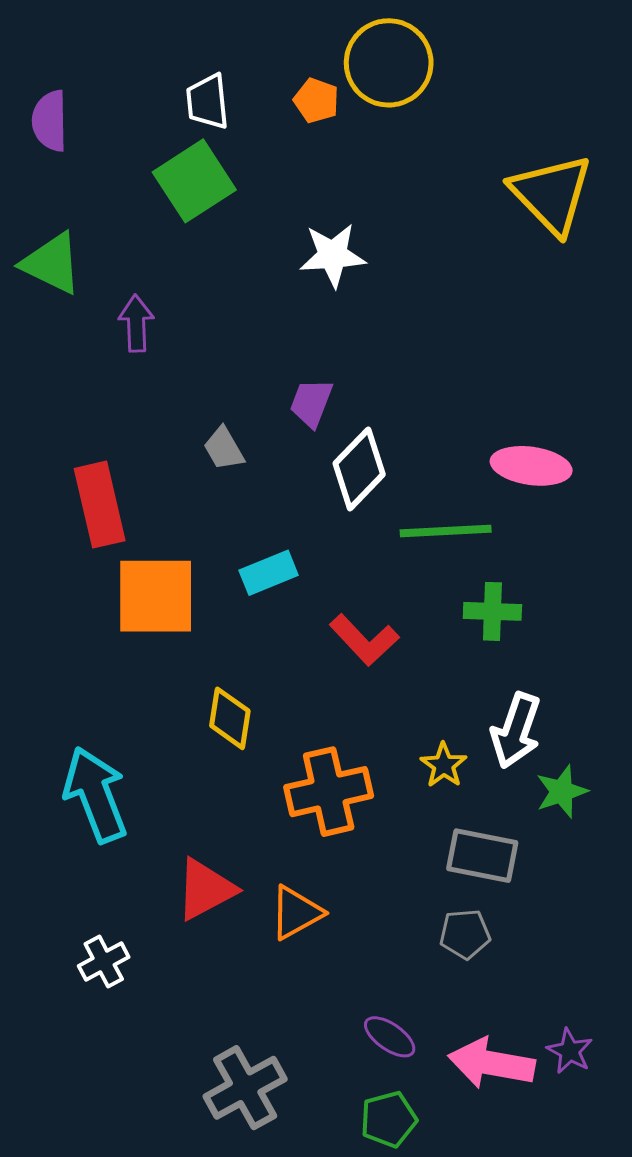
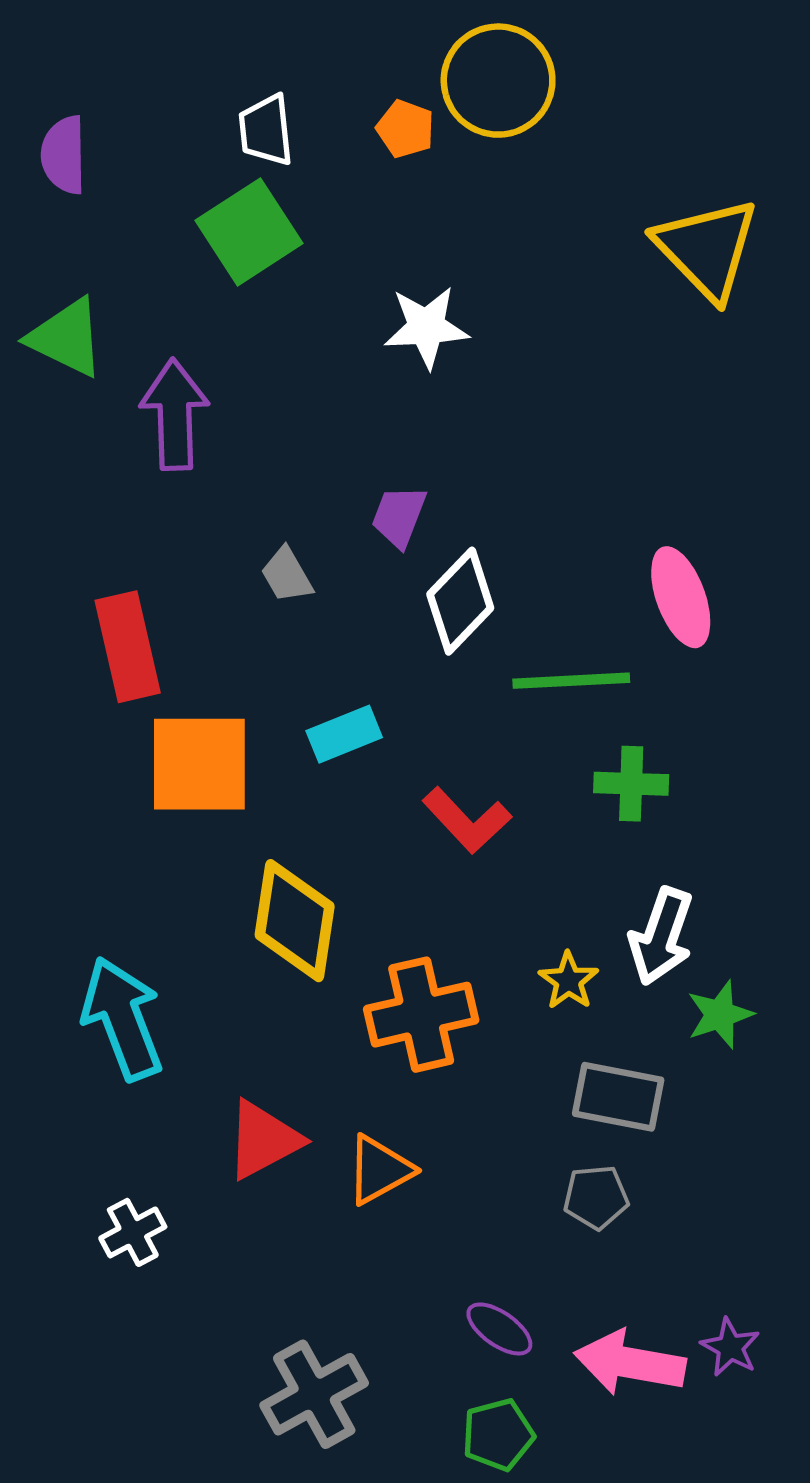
purple arrow: (136, 323) -> (175, 415), size x1.5
pink ellipse: (531, 466) -> (681, 597), turned 62
yellow diamond: (230, 718) -> (295, 921), size x1.5

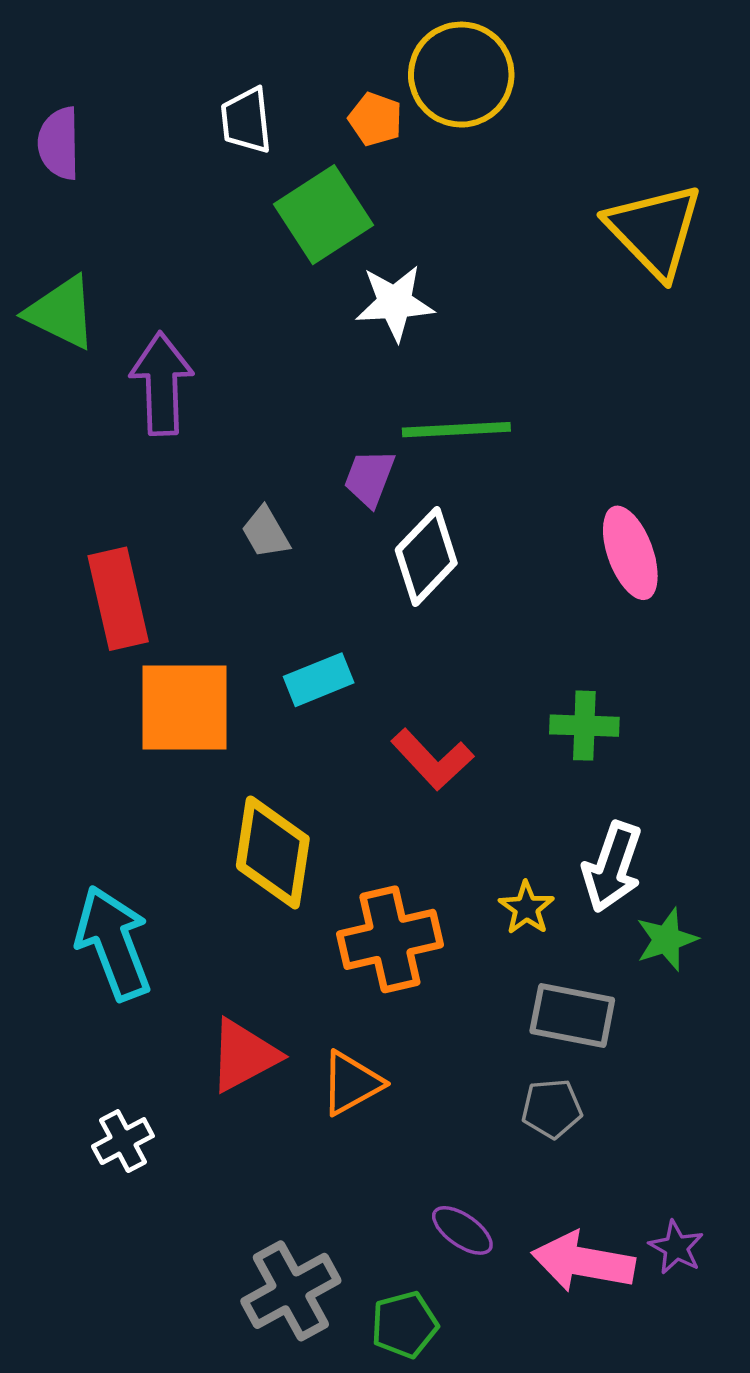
green square: (249, 232) -> (324, 215), moved
green line: (571, 681) -> (456, 430), moved
green pentagon: (498, 1435) -> (404, 1325), moved

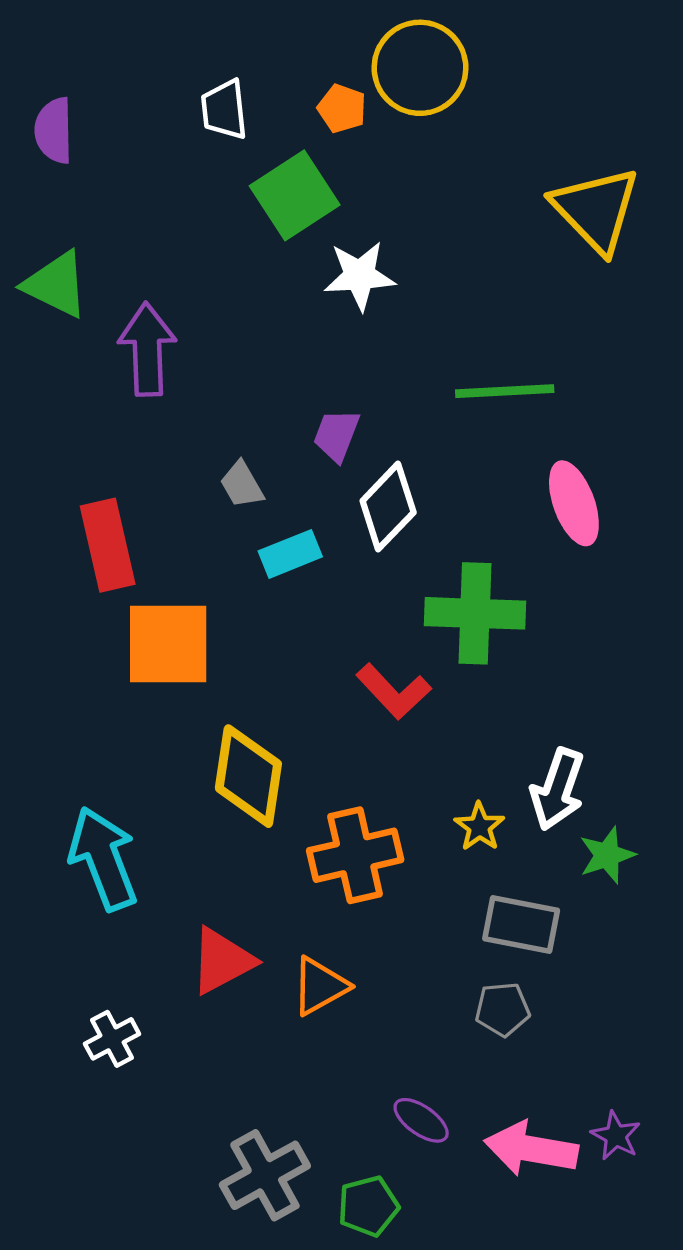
green line: (456, 430) -> (505, 391), moved
cyan rectangle: (319, 680) -> (290, 554), moved
green cross: (584, 726) -> (475, 613), moved, size x1.6

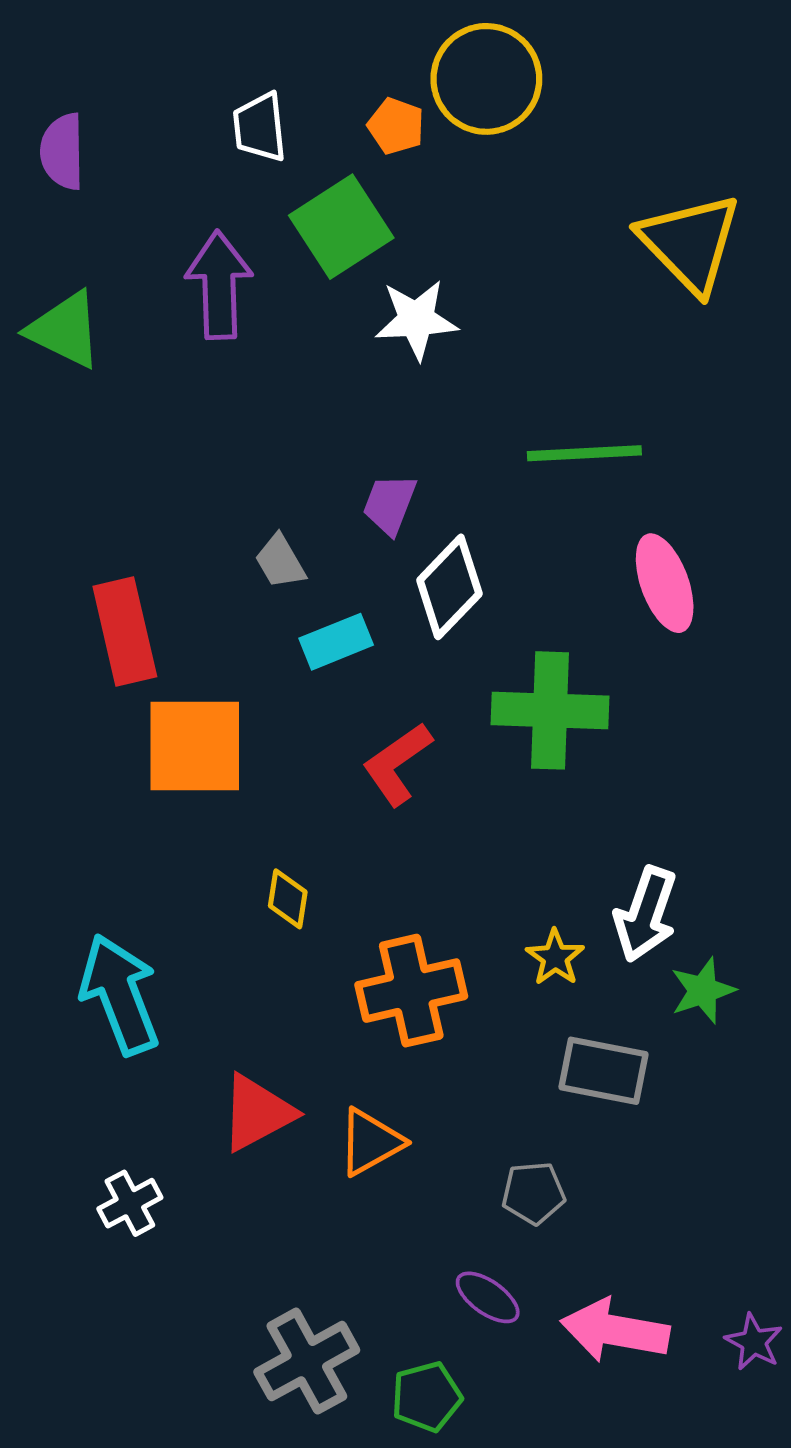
purple arrow: (147, 349) -> (219, 285), moved
red L-shape: (394, 691) -> (397, 764), moved, turned 98
yellow diamond: (248, 776) -> (288, 899), size x0.5
gray pentagon: (502, 1009) -> (533, 1193), moved
purple star: (616, 1136) -> (754, 1342), moved

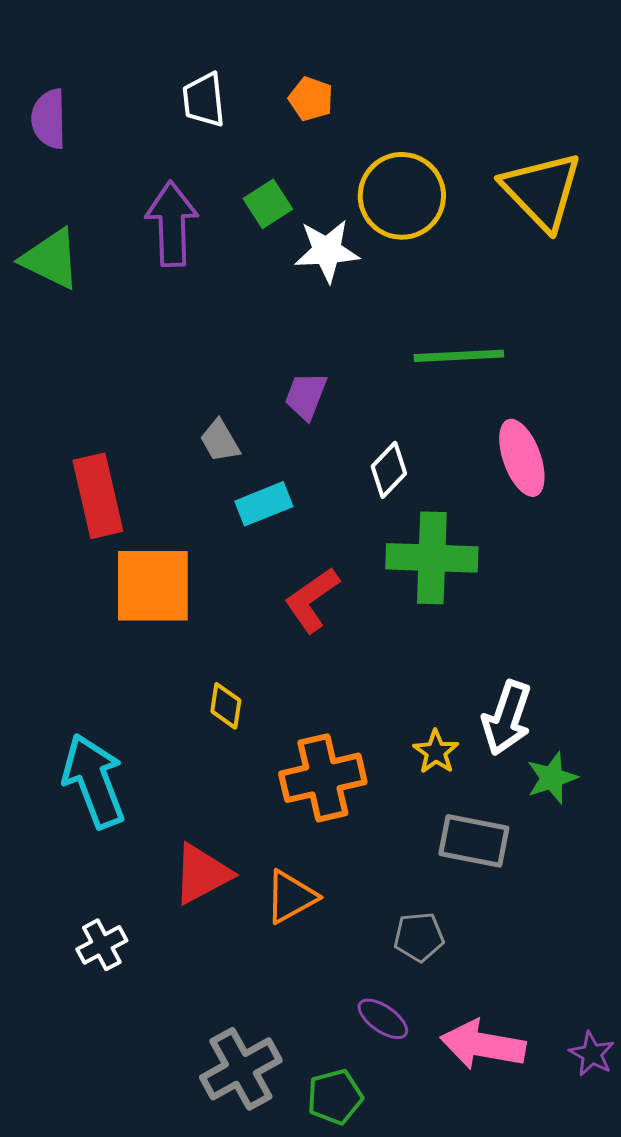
yellow circle: (486, 79) -> (402, 196), moved
green square: (341, 227) -> (268, 204), moved, size x0.6
white diamond: (449, 587) -> (389, 470), moved, size x0.7

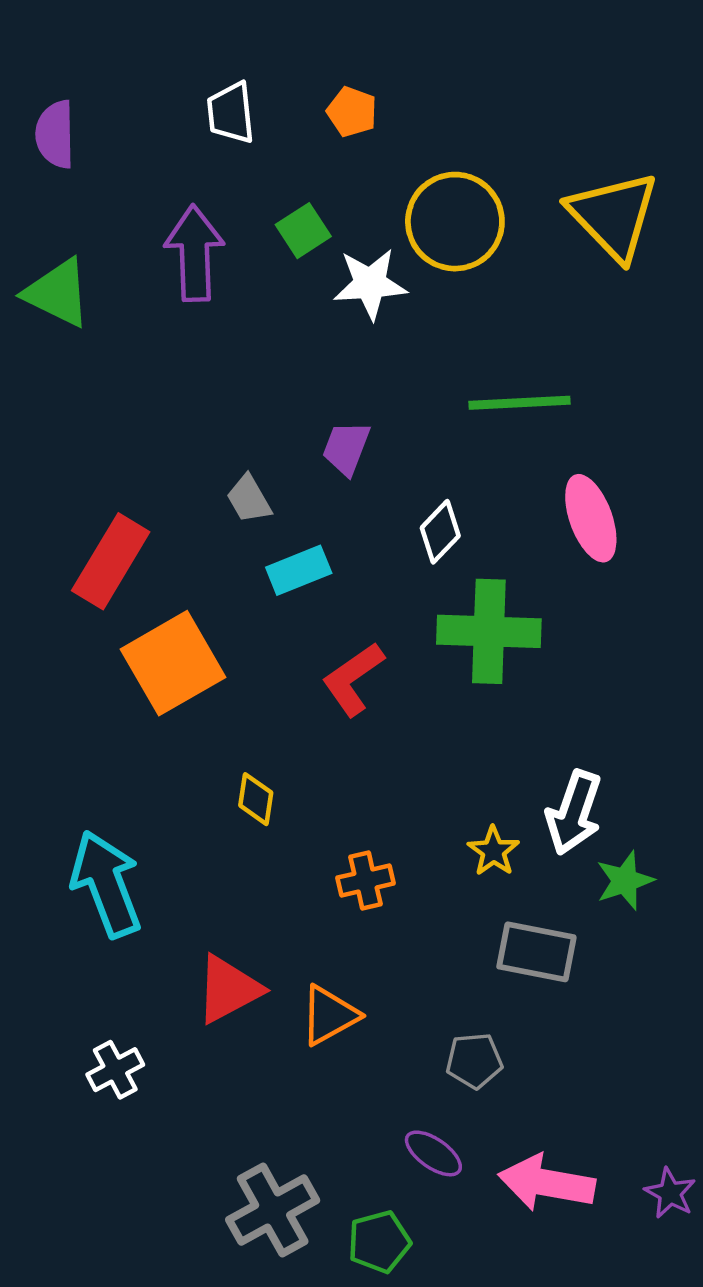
red rectangle: (98, 496) -> (111, 561), turned 44
orange square: (153, 586) -> (173, 663), turned -30
orange cross: (323, 778) -> (366, 881), size x0.6

